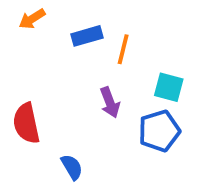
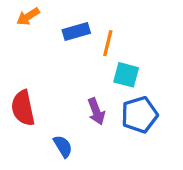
cyan square: (169, 87) -> (126, 75), moved
purple arrow: (110, 102) -> (96, 111), moved

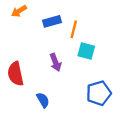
purple arrow: (96, 111) -> (55, 62), moved
blue pentagon: (139, 115) -> (99, 93), moved

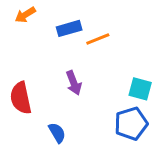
orange line: (74, 29) -> (98, 39), turned 54
cyan square: (86, 51) -> (140, 89), moved

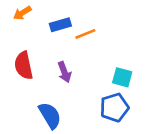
red semicircle: (21, 98) -> (24, 65), moved
blue semicircle: (57, 133) -> (50, 115), size x1.5

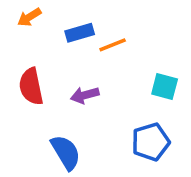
purple arrow: (64, 72) -> (85, 95), turned 96
cyan square: (122, 77) -> (165, 87), moved

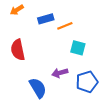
cyan square: (165, 87) -> (78, 48), moved
purple arrow: (85, 95) -> (60, 73), moved

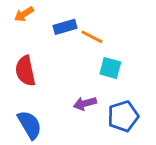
orange line: (65, 26) -> (92, 37), turned 49
blue semicircle: (38, 88) -> (30, 125), moved

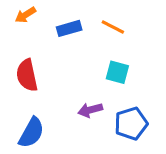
orange line: (92, 37) -> (113, 27), moved
blue semicircle: (30, 125) -> (31, 133), turned 60

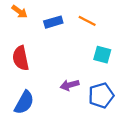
orange arrow: (25, 15) -> (20, 12), turned -112
cyan square: (117, 72) -> (102, 55), moved

